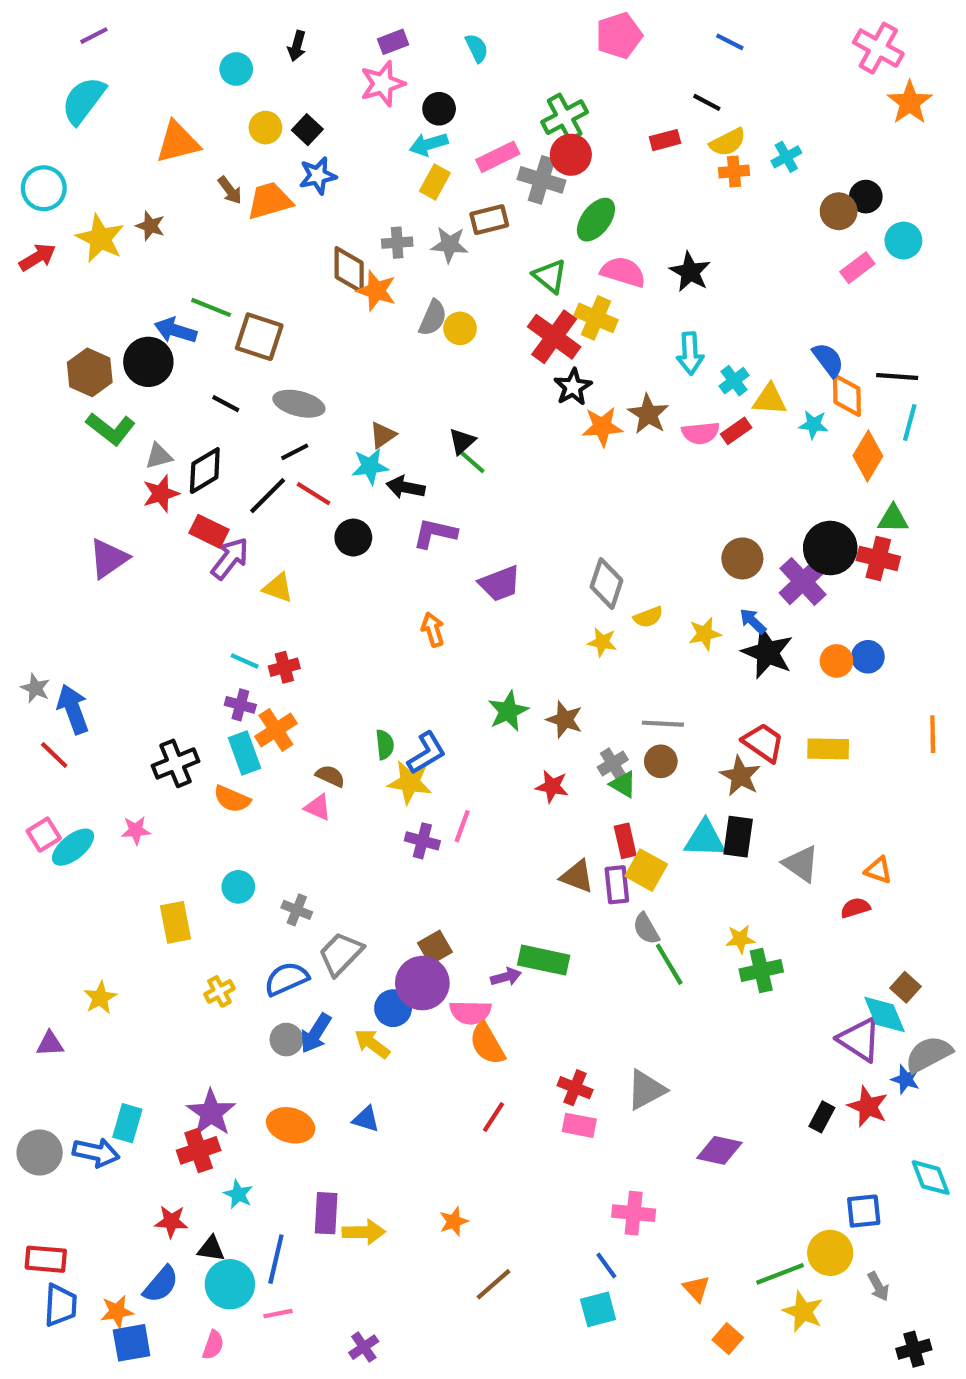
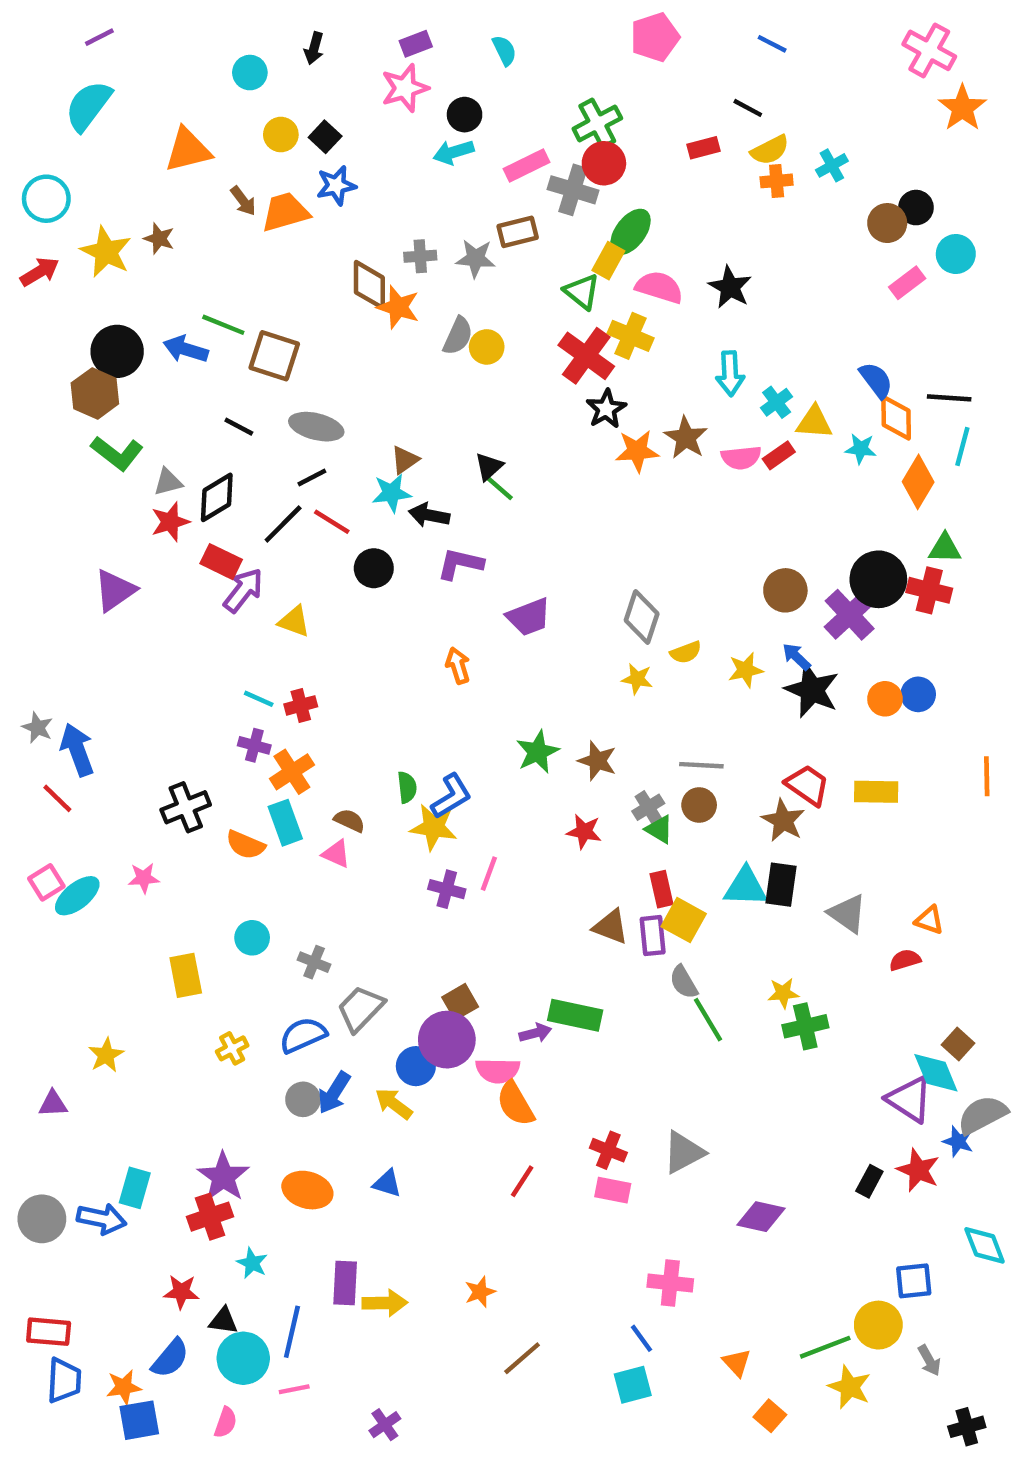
yellow rectangle: (435, 182) -> (608, 261), moved
black circle: (148, 362) -> (117, 351), moved
cyan rectangle: (245, 753) -> (285, 823), moved

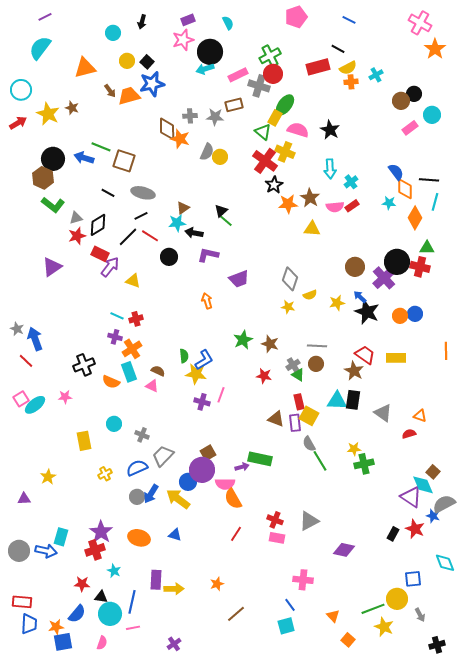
black circle: (465, 115) -> (210, 52), size x1.6
red rectangle: (704, 148) -> (318, 67), size x1.6
blue star: (336, 185) -> (152, 84), size x1.4
yellow triangle: (814, 422) -> (312, 229), moved
yellow arrow: (394, 1104) -> (178, 499), size x1.4

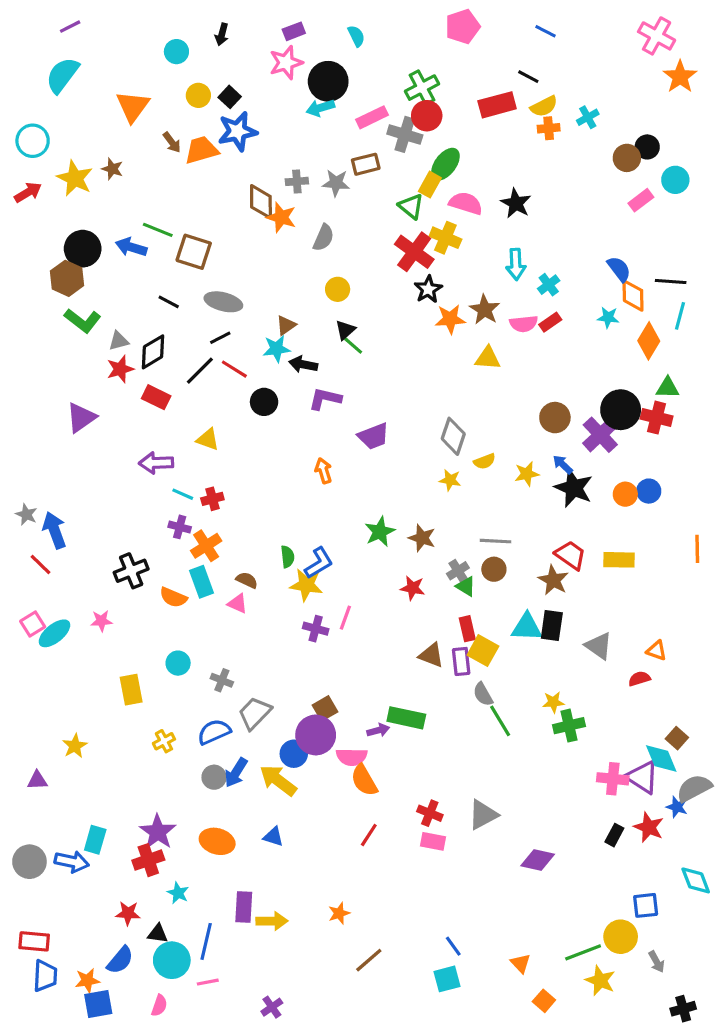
orange triangle: (85, 68) -> (133, 106), turned -40
yellow circle: (220, 157) -> (338, 289), moved
purple arrow: (110, 267) -> (156, 463), moved, turned -130
pink cross: (303, 580) -> (613, 779), moved

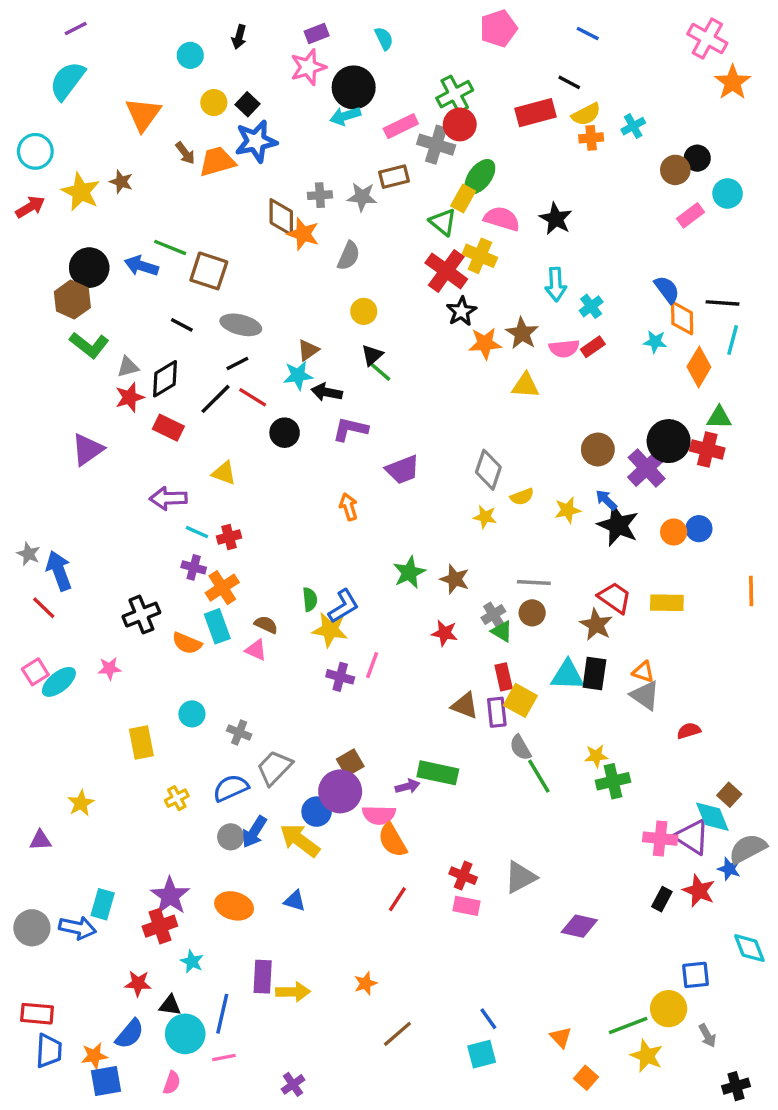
orange triangle: (657, 651) -> (643, 672), moved

